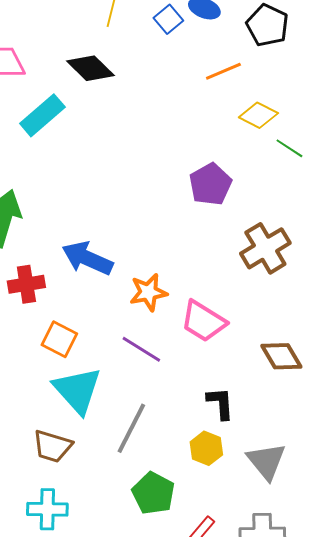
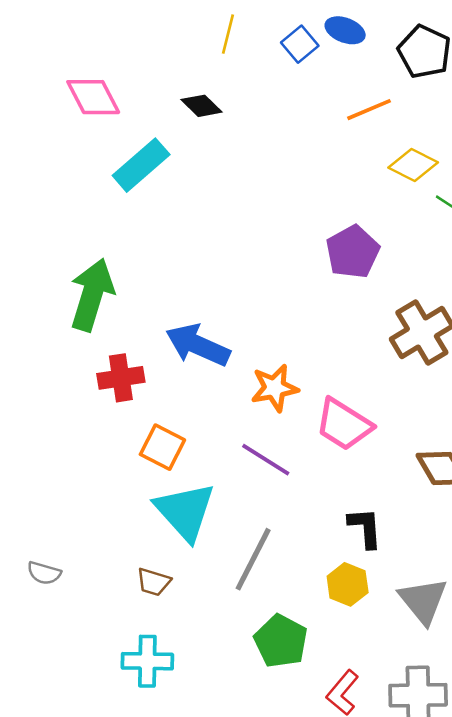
black diamond: (90, 68) -> (201, 106), size x0.7
brown trapezoid: (52, 446) -> (154, 582), size x0.7

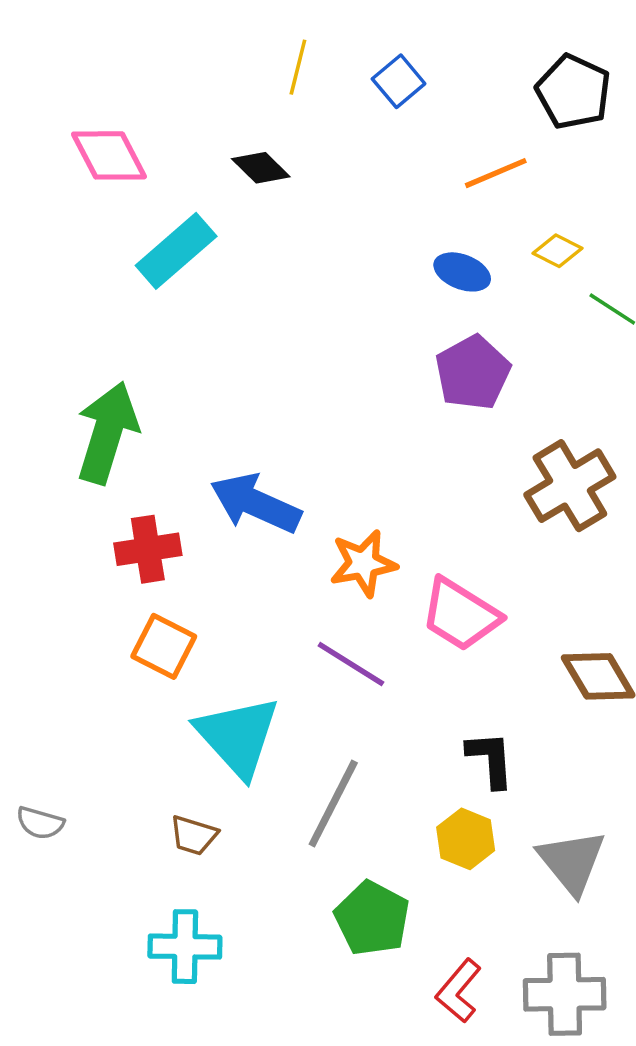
blue ellipse: (345, 30) -> (462, 272), moved
yellow diamond: (413, 165) -> (558, 251), size x0.7
orange square: (162, 447) -> (164, 646), moved

